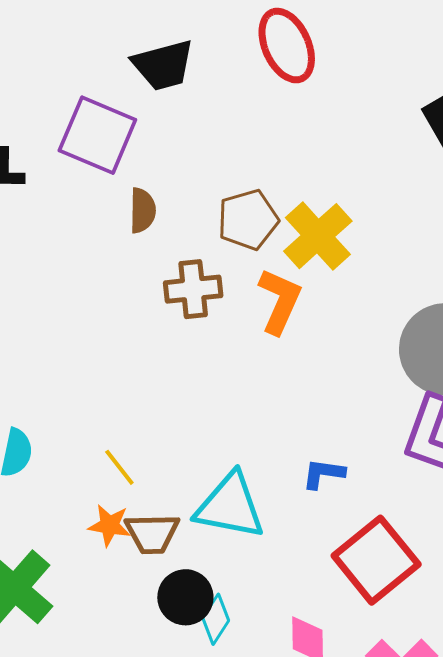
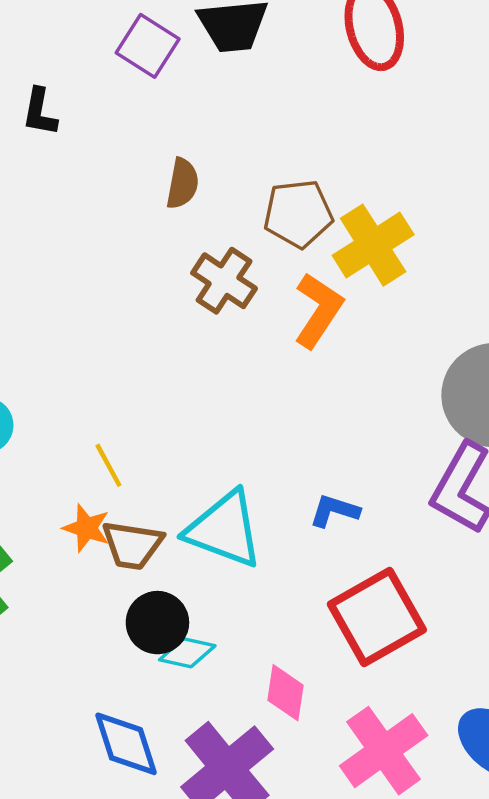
purple square: (97, 135) -> (148, 46), moved, size x0.7
brown cross: (193, 289) -> (224, 281), turned 30
cyan diamond: (216, 619) -> (187, 653), turned 60

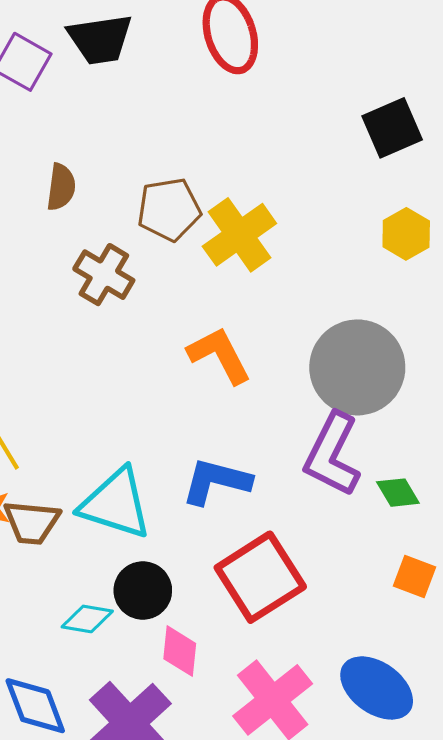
orange L-shape: (318, 310) -> (219, 355), moved, turned -58
blue L-shape: (334, 511) -> (216, 481), size x1.5
black circle: (157, 623) -> (143, 591), moved

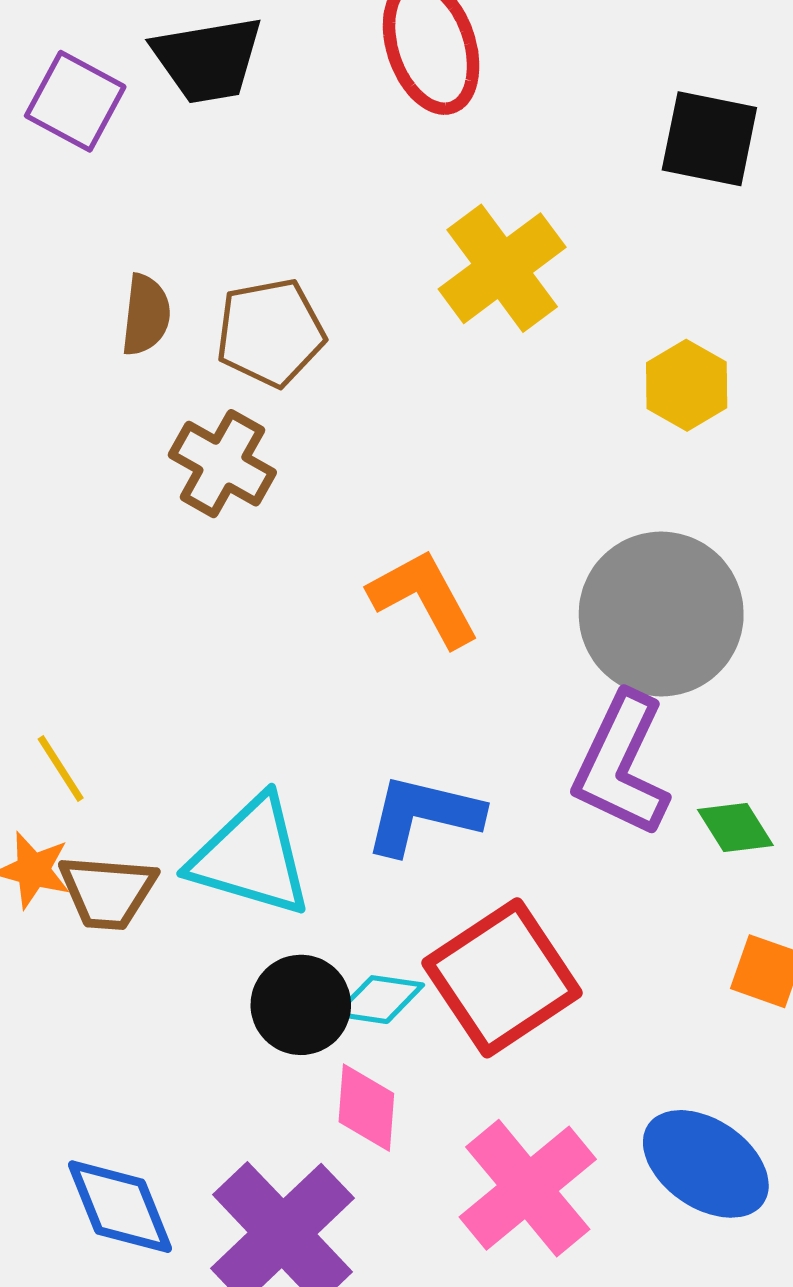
black square: (392, 128) -> (709, 139), moved, turned 36
brown pentagon: (169, 209) -> (270, 333), moved
yellow hexagon: (406, 234) -> (687, 385), moved
yellow cross: (239, 235) -> (502, 268), moved
cyan diamond: (87, 619) -> (379, 1000), moved

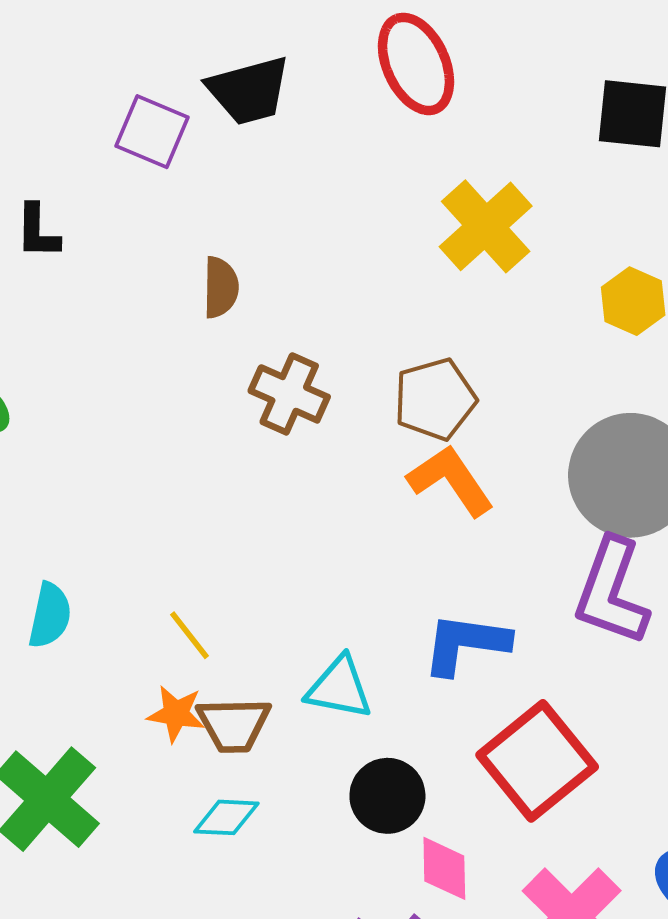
brown pentagon: (270, 333) -> (435, 399), moved
cyan triangle: (251, 857) -> (339, 688), size x0.7
cyan diamond: (379, 1000) -> (226, 817), moved

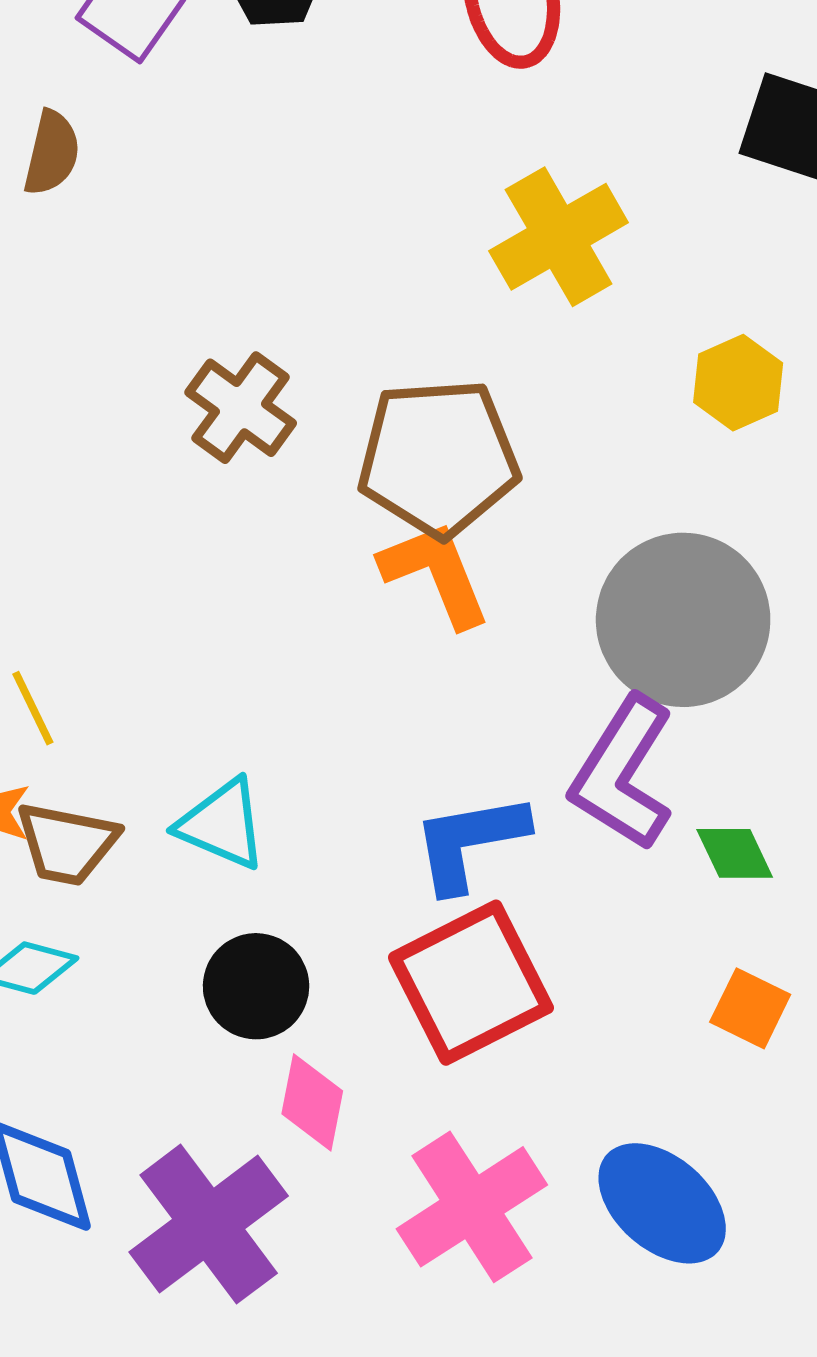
brown semicircle: (221, 287) -> (52, 153), moved
brown pentagon: (435, 399) -> (438, 458), size x1.4
blue L-shape: (466, 644) -> (470, 842), moved, turned -30

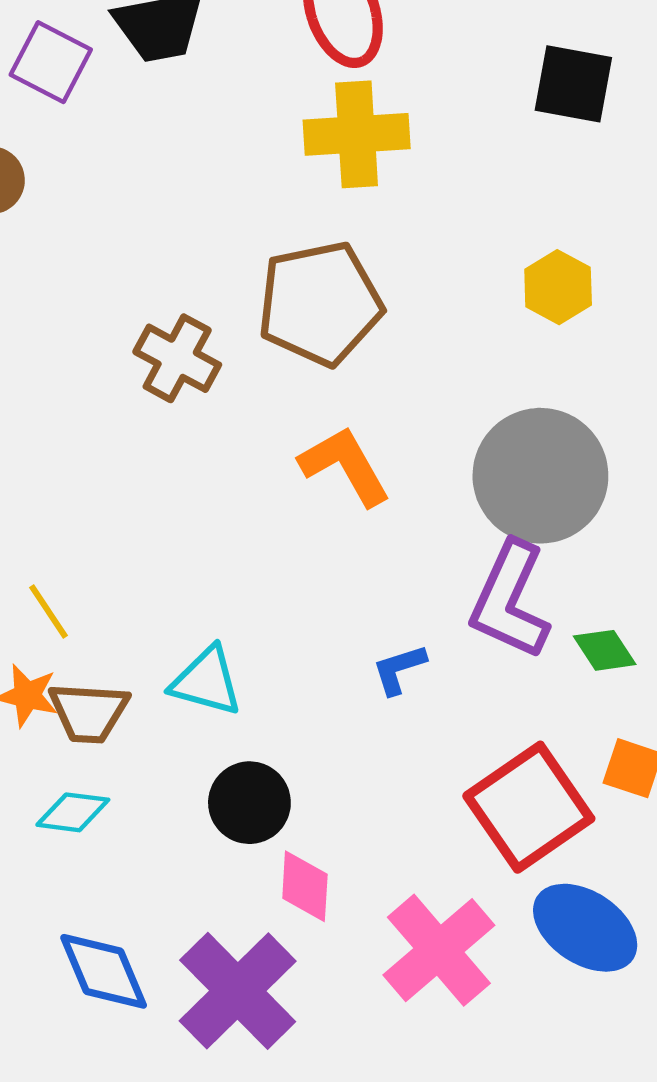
yellow cross: (559, 237) -> (357, 134), moved, turned 34
brown pentagon: (438, 458) -> (320, 304), moved
blue L-shape: (470, 842) -> (399, 669), size x0.6
red square: (471, 983) -> (529, 807), moved

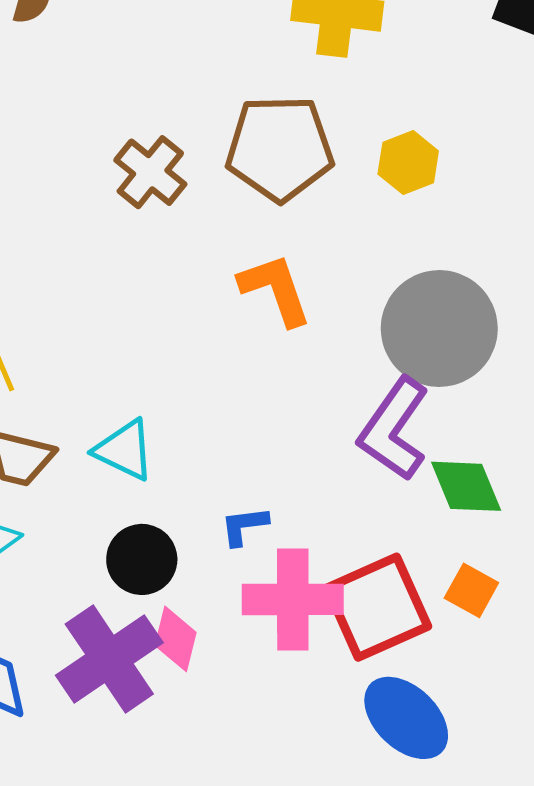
yellow hexagon: (558, 287) -> (408, 163), moved
green diamond: (605, 650) -> (466, 486), size x1.4
blue L-shape: (399, 669) -> (244, 526), moved
pink cross: (439, 950) -> (293, 599), moved, turned 30
purple cross: (238, 991) -> (109, 659), moved

